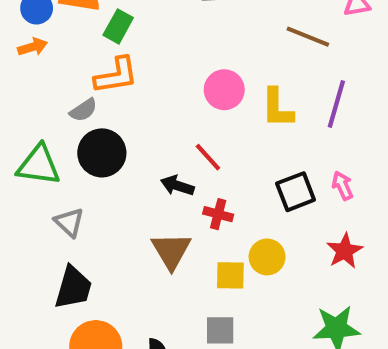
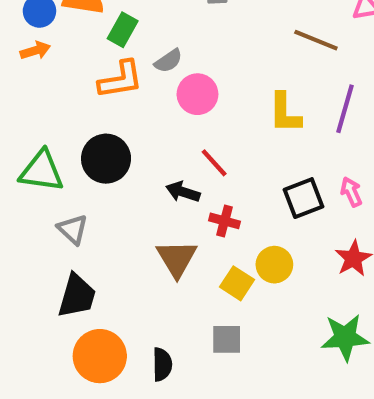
pink circle: (224, 90) -> (197, 94), moved
gray semicircle: (83, 110) -> (168, 61), moved
yellow square: (230, 275) -> (237, 283), turned 32

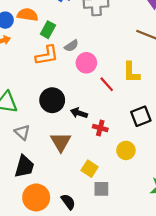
black circle: (106, 159) -> (52, 100), moved
red line: (214, 163) -> (107, 84), moved
brown triangle: (177, 258) -> (61, 142), moved
yellow square: (237, 283) -> (90, 169), moved
black semicircle: (162, 364) -> (68, 202), turned -35

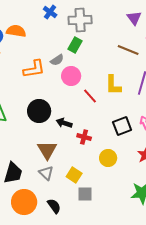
green rectangle: (48, 30) -> (75, 45), moved
gray triangle: (22, 132) -> (46, 173), moved

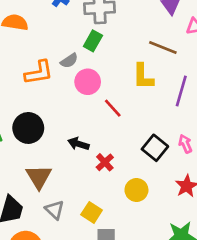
yellow L-shape: (113, 85) -> (143, 77), moved
black circle: (39, 111) -> (28, 128), moved
black square: (122, 126) -> (155, 148), turned -30
red cross: (84, 137) -> (105, 162), turned 32
brown triangle: (47, 150) -> (39, 177), moved

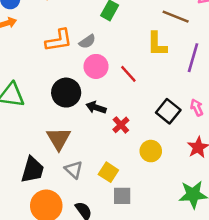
gray semicircle: (69, 61) -> (87, 42), moved
pink circle: (88, 82) -> (96, 66), moved
black circle: (28, 128) -> (66, 93), moved

